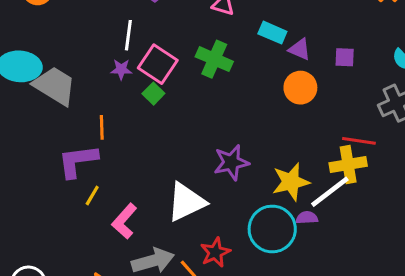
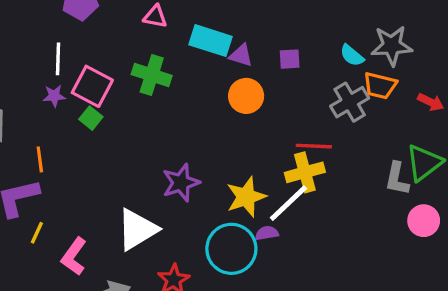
cyan rectangle: (272, 33) -> (211, 41), size x1.4

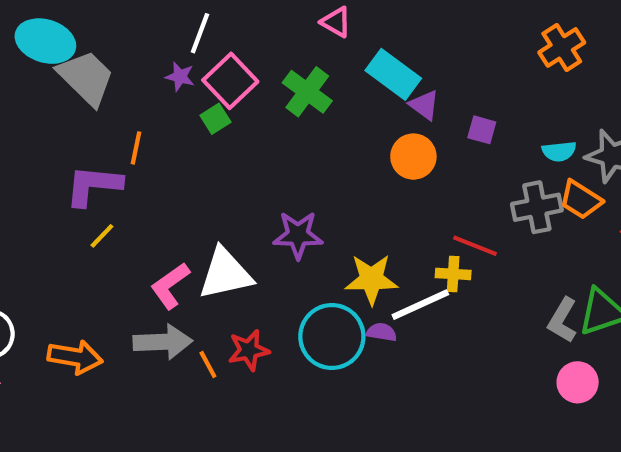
cyan semicircle: (352, 55) -> (559, 151), turned -65
yellow cross: (305, 172) -> (453, 274), size x0.7
pink L-shape: (74, 256) -> (170, 286), moved

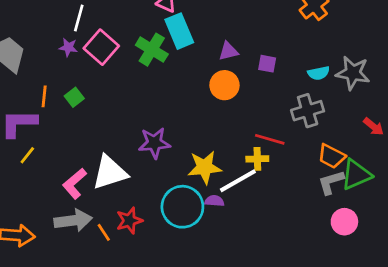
cyan rectangle: (393, 74) -> (179, 31), moved, turned 36
purple triangle: (424, 105) -> (228, 51), turned -45
green square: (215, 119) -> (74, 97), moved
orange trapezoid: (581, 200) -> (332, 156), moved
gray L-shape: (562, 320) -> (331, 182), turned 48

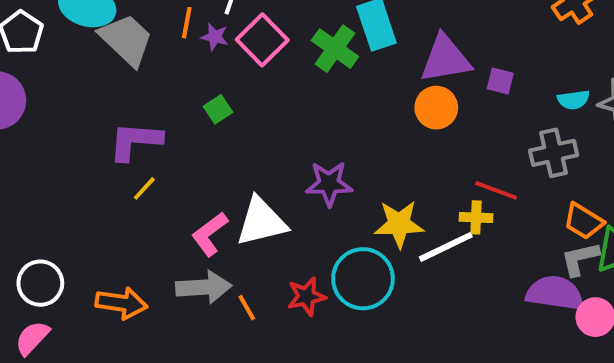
purple triangle: (228, 51) -> (445, 59), size x1.8
orange line: (44, 96) -> (187, 23), moved
purple semicircle: (214, 201) -> (555, 293), moved, size x2.0
red star: (129, 221) -> (306, 296), moved

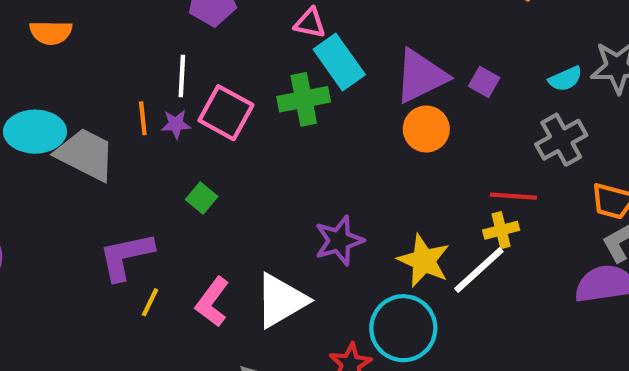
green cross: (335, 49) -> (304, 99), turned -30
purple square: (500, 81) -> (484, 82), turned 32
yellow star: (399, 224) -> (424, 261), turned -30
pink L-shape: (210, 234) -> (212, 302), moved

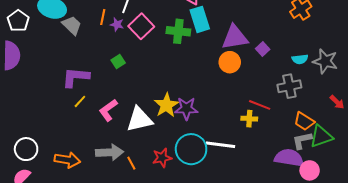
gray trapezoid: (86, 154) -> (72, 25), size x0.7
purple star: (339, 241) -> (186, 108), moved
yellow star: (424, 261) -> (166, 105), moved
white line: (479, 270) -> (220, 145), moved, turned 32

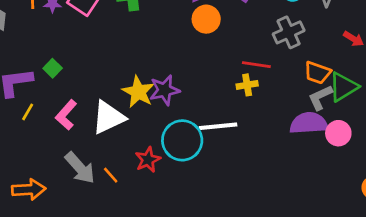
green square: (118, 62) -> (53, 68), moved
gray arrow: (110, 152) -> (80, 168), turned 64

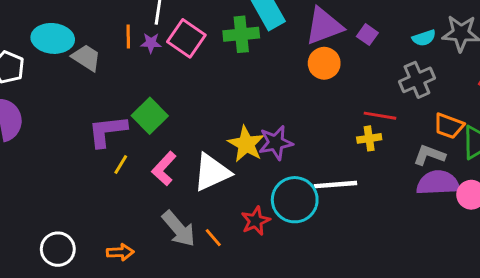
green square: (53, 68) -> (150, 116), size x1.6
gray L-shape: (320, 97) -> (429, 155), moved, turned 44
orange arrow: (29, 190) -> (120, 252), size x0.7

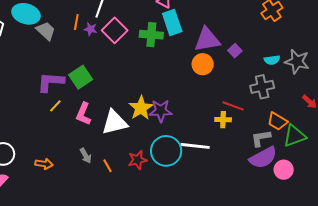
gray L-shape: (429, 155) -> (261, 138), turned -40
pink L-shape: (164, 169) -> (83, 114), turned -30
purple semicircle: (438, 183) -> (263, 158), turned 144
gray arrow: (179, 229) -> (86, 156), size x0.6

